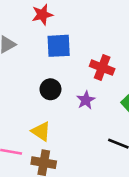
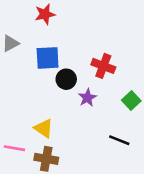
blue square: (59, 46) -> (48, 58), moved
black circle: (50, 89) -> (66, 79), moved

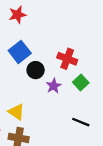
blue square: (48, 58) -> (20, 52), turned -35
green square: (131, 100) -> (81, 82), moved

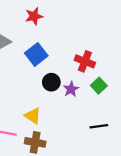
black circle: (36, 70) -> (51, 82), moved
black line: (81, 122) -> (99, 126), turned -30

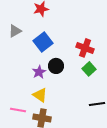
green square: (99, 86) -> (89, 69), moved
purple star: (71, 89) -> (39, 72), moved

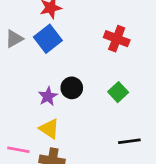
blue square: (43, 42) -> (48, 39), moved
red cross: (85, 48) -> (117, 39), moved

